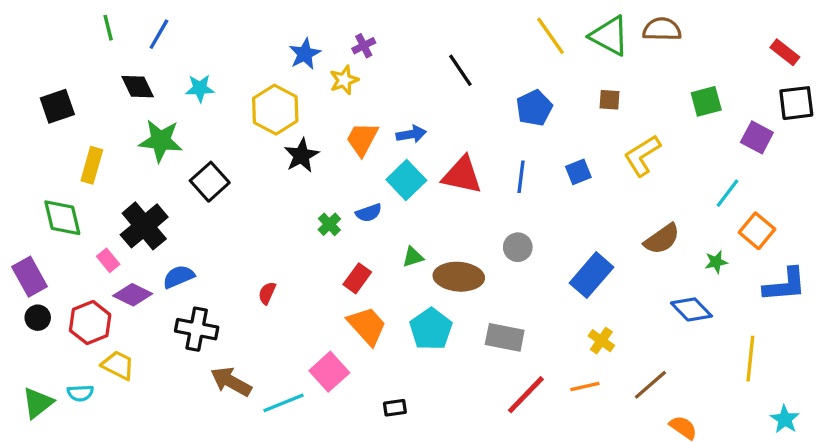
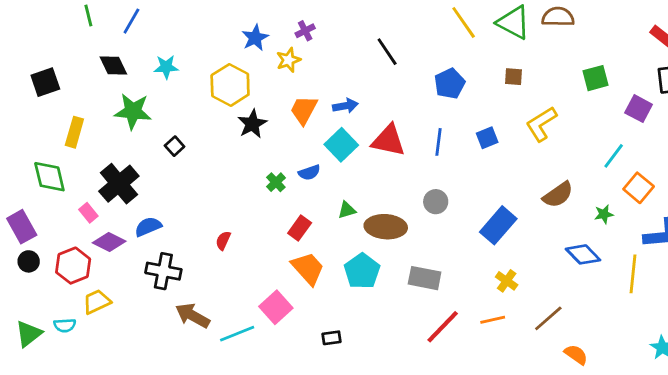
black square: (210, 182) -> (175, 146), size x0.6
yellow line: (750, 359) -> (633, 274), moved
yellow trapezoid: (118, 365) -> (97, 302), turned -52

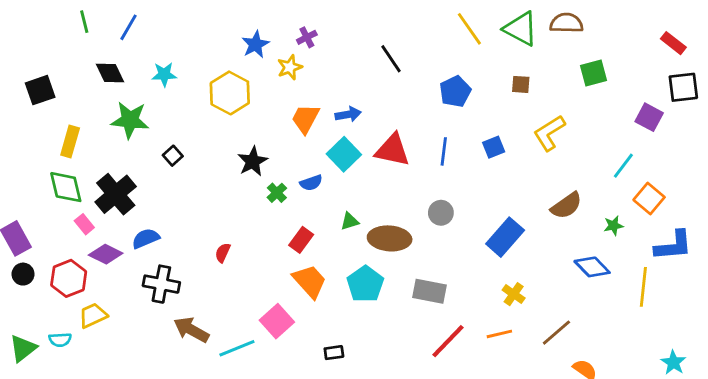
green square: (595, 78) -> (593, 73), moved
black star: (252, 124) -> (253, 161), moved
green diamond: (49, 177) -> (66, 187), moved

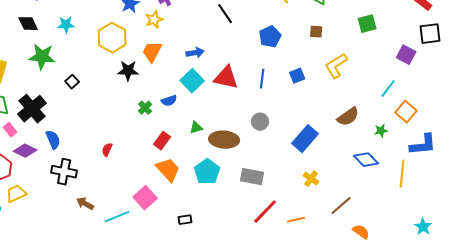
orange trapezoid: (305, 119) -> (152, 52), moved
black star: (253, 161) -> (128, 71), moved, turned 30
blue semicircle: (146, 238) -> (53, 140), turned 90
brown arrow: (191, 330) -> (85, 204), size x0.7
orange line: (499, 334) -> (296, 220), moved

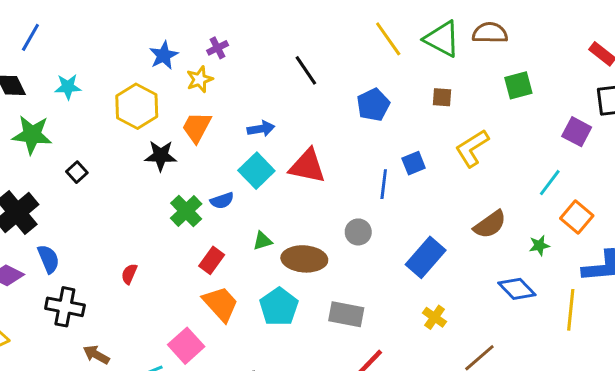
blue line: (262, 79) -> (384, 184), moved
green cross: (145, 108) -> (186, 211), size x1.5

